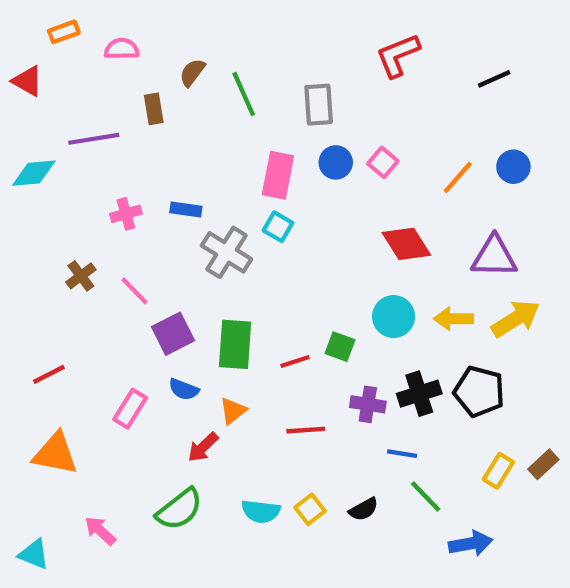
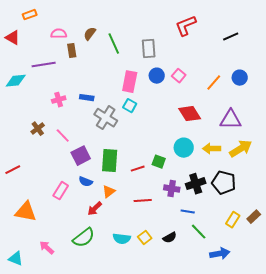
pink semicircle: (122, 49) -> (59, 34), moved
red line: (49, 374) -> (13, 170), moved

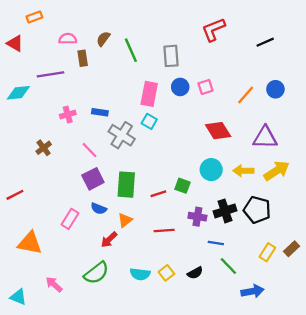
pink square: (179, 76) -> (205, 87), turned 32
pink line: (63, 136) -> (90, 150), moved

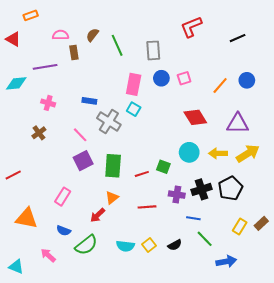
pink cross: (68, 115) -> (48, 103), moved, turned 32
blue semicircle: (99, 209) -> (64, 231), moved
black pentagon: (257, 210) -> (230, 188), turned 30

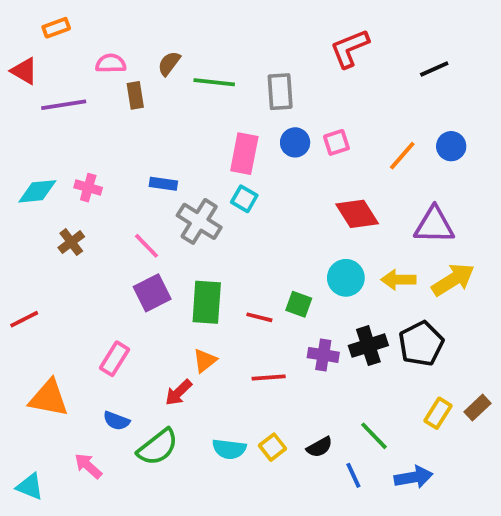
green line: (117, 45) -> (214, 82), turned -60
purple line: (45, 67) -> (64, 105), moved
cyan diamond: (16, 83) -> (37, 191), moved
red line: (142, 174) -> (259, 317), turned 32
blue line: (193, 218) -> (353, 475), moved, turned 56

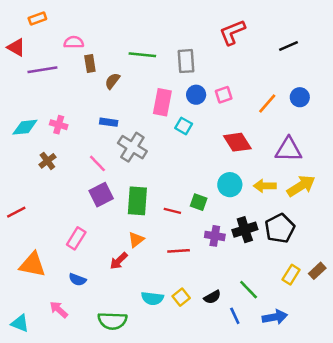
brown semicircle: (169, 63) -> (112, 81), moved
cyan square: (244, 199) -> (184, 126), moved
green semicircle: (158, 447) -> (112, 321), moved, turned 40

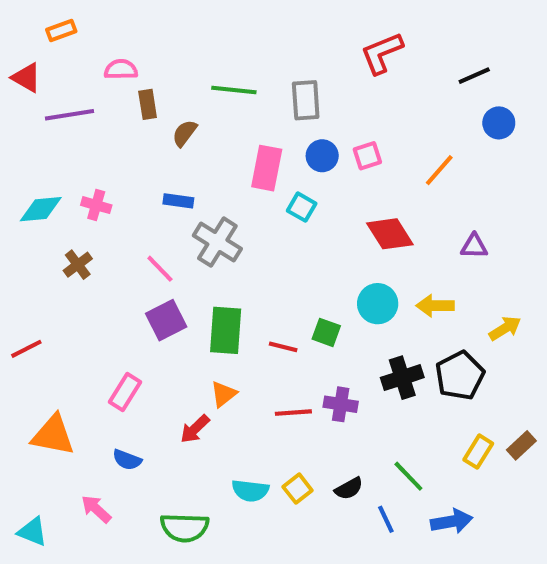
blue circle: (300, 97) -> (499, 123), moved
purple triangle: (289, 150) -> (474, 246), size x0.6
yellow arrow: (301, 186) -> (505, 328), moved, size x0.7
purple cross: (215, 236) -> (341, 404), moved

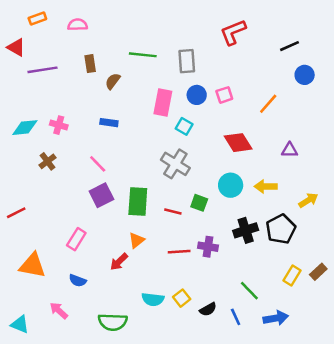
pink semicircle: (121, 69) -> (78, 25), moved
gray cross: (217, 242) -> (175, 164), moved
black semicircle: (349, 489) -> (208, 309), moved

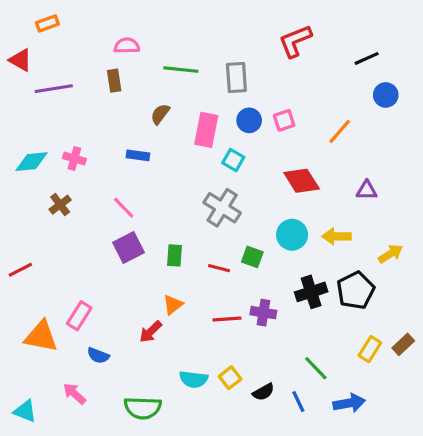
pink semicircle: (78, 25) -> (127, 46), moved
brown semicircle: (113, 81) -> (160, 114), moved
green rectangle: (138, 202) -> (174, 255), size x0.6
pink rectangle: (76, 239) -> (79, 316), moved

